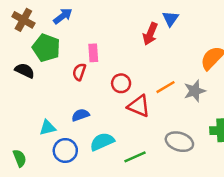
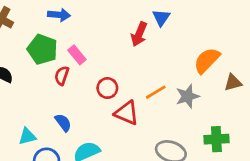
blue arrow: (63, 16) -> (59, 15), moved, turned 42
green pentagon: (46, 48) -> (42, 49), moved
pink rectangle: (93, 53) -> (77, 55), turned -36
blue semicircle: (80, 115) -> (63, 123), turned 72

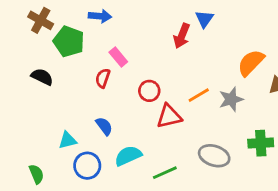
green pentagon: (42, 49) -> (69, 42), moved
red triangle: (127, 113) -> (169, 116), turned -36

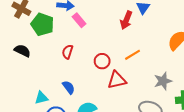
pink rectangle: (118, 57) -> (79, 20), moved
orange line: (199, 95) -> (133, 55), moved
gray star: (231, 99) -> (163, 81), moved

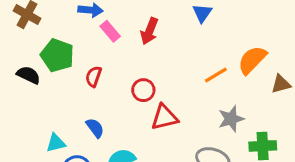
red arrow: (126, 20) -> (149, 31), moved
green pentagon: (42, 24) -> (57, 55), moved
orange line: (133, 55) -> (216, 75), moved

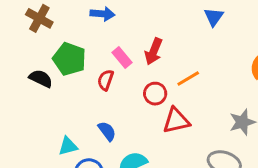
pink rectangle: (110, 31) -> (122, 57), moved
red arrow: (149, 31) -> (154, 51), moved
orange line: (216, 75) -> (188, 79), moved

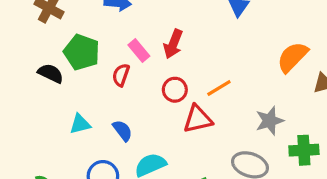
orange line: (188, 79) -> (219, 88), moved
cyan triangle: (68, 146) -> (80, 124), moved

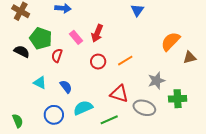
red semicircle: (121, 75) -> (57, 55), moved
red triangle: (198, 119) -> (119, 94), moved, turned 30
cyan triangle: (80, 124) -> (40, 83), turned 40

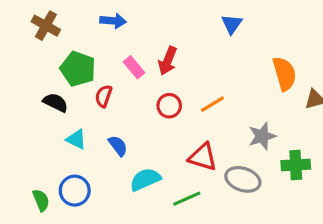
orange semicircle: (171, 41) -> (285, 74), turned 120
black semicircle: (22, 51) -> (55, 103), moved
blue circle: (54, 115) -> (75, 191), moved

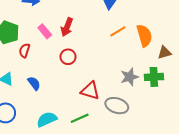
orange line: (212, 104) -> (118, 31), moved
green cross: (296, 165) -> (154, 77), moved
cyan semicircle: (145, 179) -> (47, 119), moved

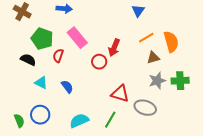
red arrow: (67, 27) -> (114, 48), moved
pink rectangle: (45, 31) -> (77, 38), size x1.5
brown triangle: (164, 53) -> (153, 58), moved
green line: (80, 118) -> (110, 120), turned -36

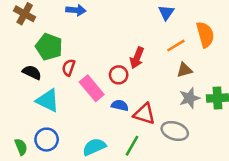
pink rectangle: (77, 38) -> (92, 88), moved
orange semicircle: (171, 42) -> (205, 35), moved
cyan triangle: (41, 83) -> (48, 100), size x1.5
blue semicircle: (67, 87) -> (120, 105), moved, turned -40

